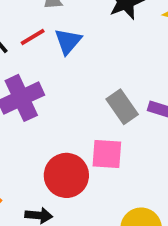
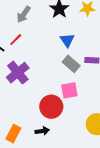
blue triangle: (68, 41) -> (67, 40), moved

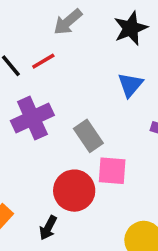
gray rectangle: (71, 64) -> (88, 136), moved
black arrow: (42, 131) -> (48, 228), turned 112

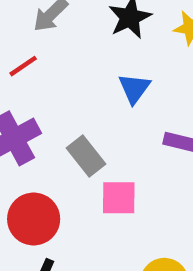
red circle: (74, 191) -> (34, 219), moved

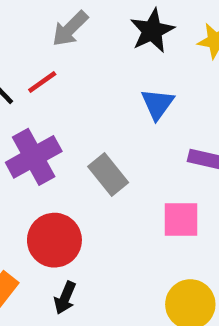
pink square: (119, 198) -> (181, 219), moved

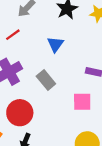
blue triangle: (157, 104) -> (55, 44), moved

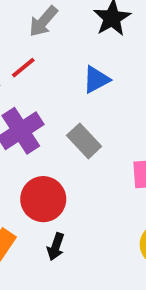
blue triangle: (55, 44) -> (96, 80), turned 30

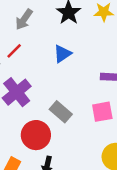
gray rectangle: (84, 141) -> (61, 112), moved

